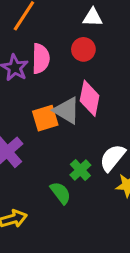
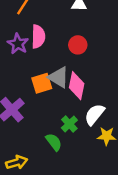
red circle: (83, 49) -> (78, 45), moved
pink diamond: (90, 98) -> (77, 86), moved

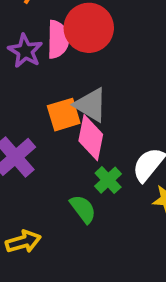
red circle: (78, 45) -> (89, 28), moved, size x1.6
pink diamond: (77, 86) -> (91, 138), moved

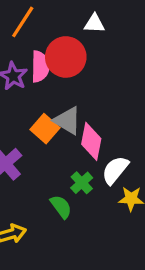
orange square: (64, 115) -> (45, 129), turned -32
pink diamond: (91, 138) -> (91, 141), moved

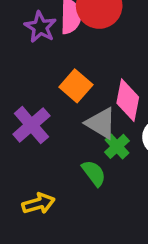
gray triangle: (67, 121) -> (101, 123), moved

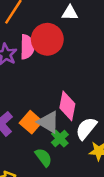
orange square: (76, 86) -> (31, 122), moved

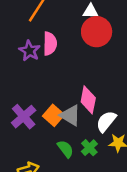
red circle: (47, 39) -> (97, 32), moved
green cross: (60, 138) -> (89, 148), moved

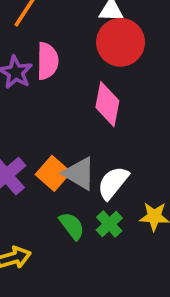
pink diamond: (88, 100) -> (107, 104), moved
white semicircle: (106, 121) -> (113, 183), moved

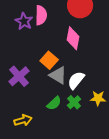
orange square: (53, 173) -> (49, 60), moved
green semicircle: (72, 226) -> (54, 103), turned 84

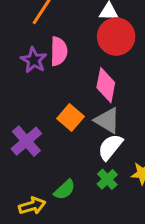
gray triangle: (58, 75) -> (107, 120), moved
green semicircle: (54, 103) -> (65, 190), moved

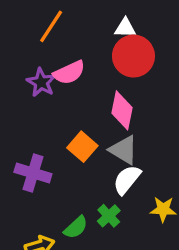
pink semicircle: (59, 51) -> (69, 73), turned 64
purple cross: (26, 141) -> (33, 173), turned -32
green cross: (107, 179) -> (109, 216), moved

